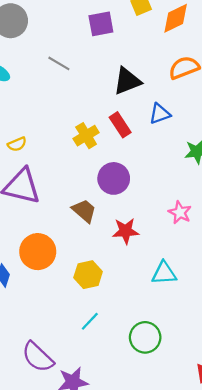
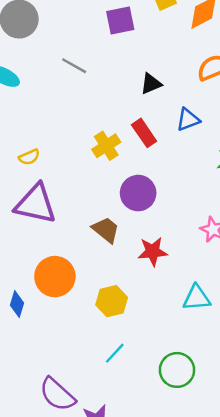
black triangle: (127, 81) -> (151, 84), size x0.7

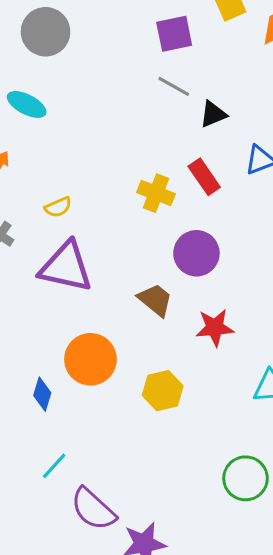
gray line: (74, 66) -> (174, 86), moved
yellow cross: (106, 146) -> (156, 193), turned -36
cyan line: (115, 353) -> (54, 466), moved

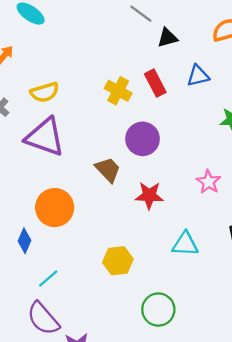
yellow semicircle: (58, 207) -> (45, 92), size x1.4
yellow hexagon: (163, 391) -> (118, 261), moved
blue diamond: (42, 394) -> (25, 241), moved
cyan line: (54, 466) -> (48, 279), moved

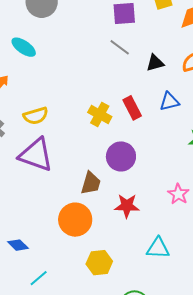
black triangle: (167, 38) -> (155, 63), moved
brown trapezoid: (108, 170) -> (91, 183), turned 60
orange circle: (55, 208) -> (75, 220), moved
blue diamond: (25, 241) -> (18, 245), turned -70

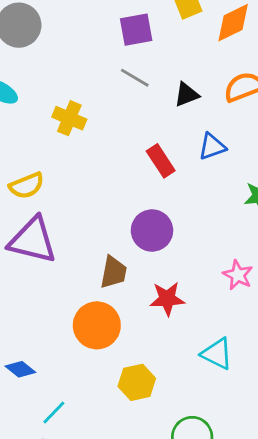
yellow cross: (100, 115) -> (69, 118), moved
cyan triangle: (158, 248) -> (217, 354), turned 30

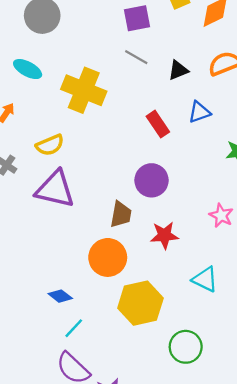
yellow cross: (69, 118) -> (84, 90), size x1.6
blue diamond: (20, 369) -> (60, 296), moved
yellow hexagon: (137, 382) -> (140, 303), size x1.5

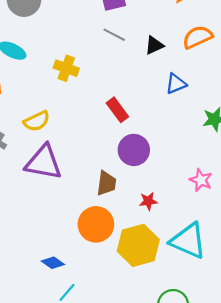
yellow cross: (84, 90) -> (66, 68), size x0.6
red rectangle: (158, 124) -> (117, 110), moved
red star: (164, 235) -> (148, 201), size x0.7
cyan triangle: (205, 279) -> (188, 241), size x1.5
yellow hexagon: (140, 303) -> (138, 245), moved

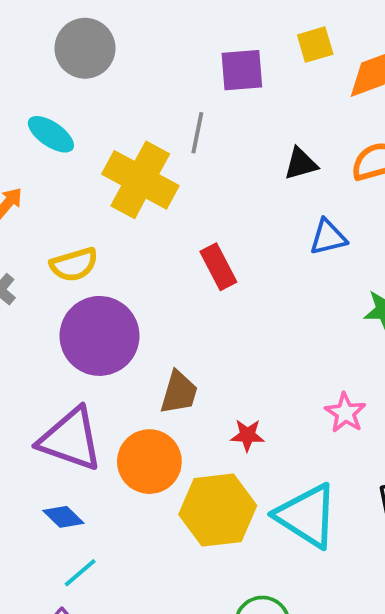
gray line: (114, 35) -> (197, 133), moved, turned 65
yellow cross: (66, 68) -> (140, 180), size x1.6
purple circle: (134, 150) -> (100, 336), moved, size x1.4
purple triangle: (44, 162) -> (70, 439), moved

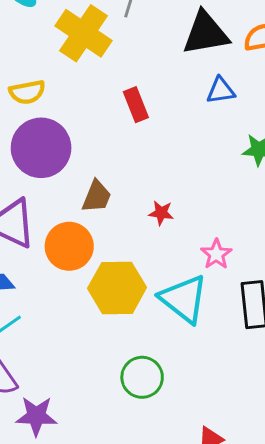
black triangle: (301, 164) -> (206, 33), size x1.8
pink star: (345, 413) -> (216, 254), moved
red star: (247, 435) -> (161, 213), moved

